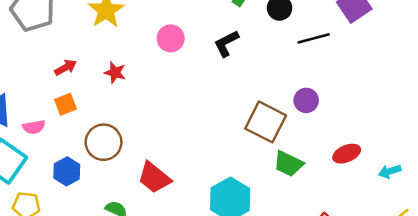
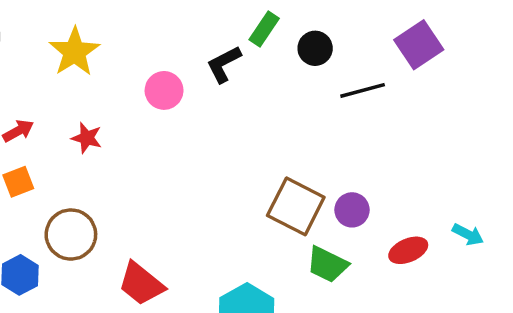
black L-shape: (226, 43) -> (224, 64), moved
purple circle: (306, 100) -> (352, 210), moved
cyan arrow: (390, 171) -> (468, 235), moved, turned -135

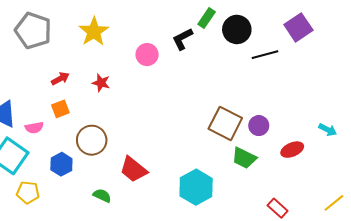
black circle: (315, 48) -> (237, 29), size x1.4
cyan arrow: (468, 235) -> (328, 130), moved

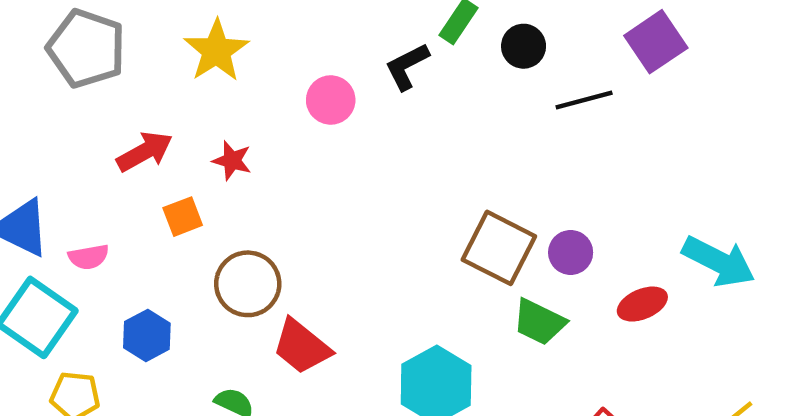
black circle: (237, 29) -> (524, 46), size x0.7
red arrow: (60, 79) -> (145, 152), size x1.4
orange square: (60, 109) -> (183, 217), moved
cyan arrow: (328, 130) -> (719, 261), size x1.8
brown circle: (92, 140) -> (248, 284), moved

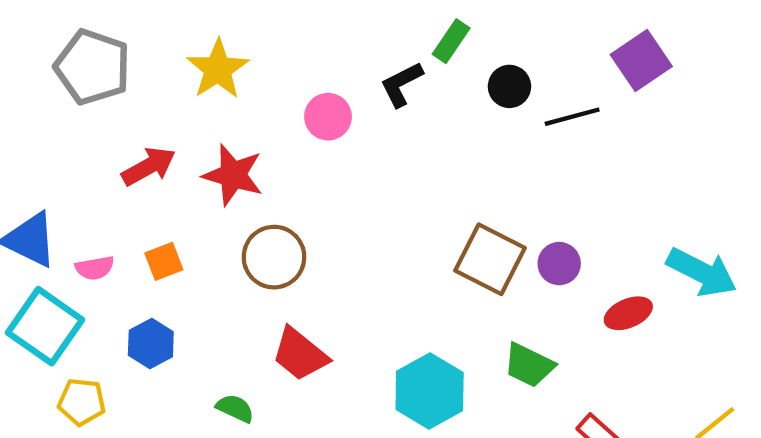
black circle: (524, 46) -> (509, 86), moved
red star: (232, 161) -> (233, 175), size x1.6
orange square: (183, 217) -> (164, 261), moved
brown circle: (248, 284) -> (274, 257), moved
green trapezoid: (539, 322) -> (529, 365), moved

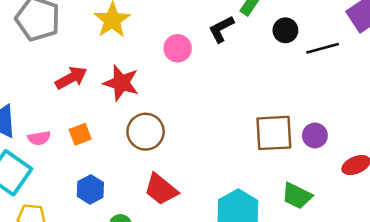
brown square: (490, 259) -> (274, 133), turned -30
blue hexagon: (151, 343) -> (90, 189), moved

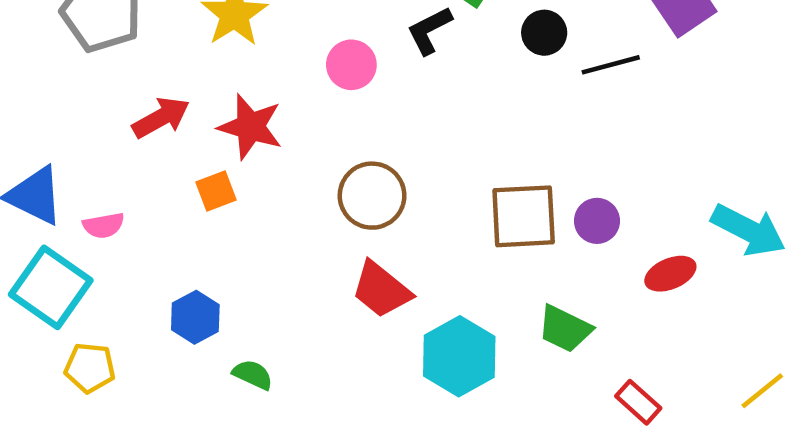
brown circle: (146, 132) -> (372, 196), moved
orange square: (80, 134) -> (216, 191), moved
red trapezoid: (161, 189) -> (381, 290), moved

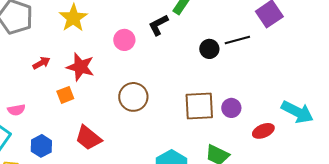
black circle: (544, 33) -> (209, 49), moved
red arrow: (161, 118) -> (41, 63), size x0.7
red trapezoid: (381, 290) -> (88, 138), moved
blue hexagon: (195, 317) -> (41, 146), moved

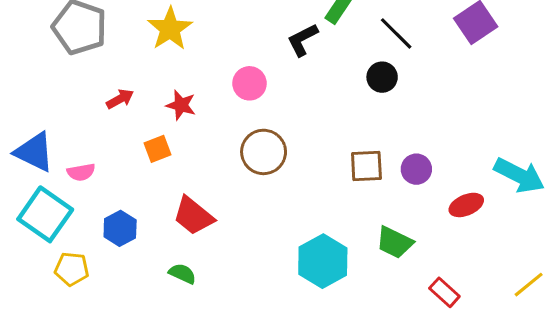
pink circle: (124, 40) -> (250, 83), moved
black line: (237, 40) -> (396, 33), moved, turned 60
red star: (80, 67) -> (181, 105), size x0.7
brown square: (199, 106) -> (366, 166), size x0.7

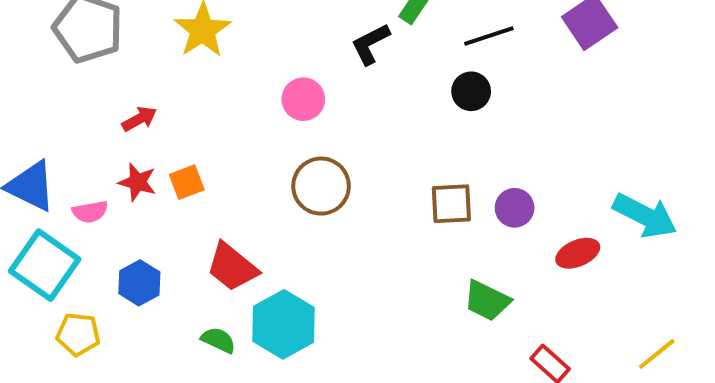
black line: (396, 33) -> (489, 36), turned -63
red star: (181, 105) -> (137, 182), moved
cyan hexagon: (323, 261) -> (284, 324), moved

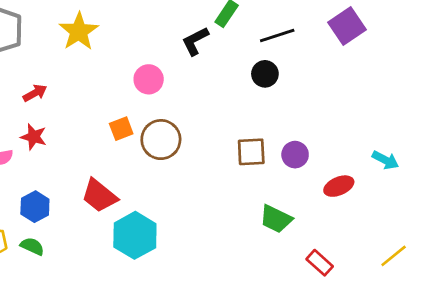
orange square: (187, 182) -> (121, 129), moved
cyan arrow: (645, 216) -> (385, 160), size x0.6
green semicircle: (218, 340) -> (32, 246), moved

